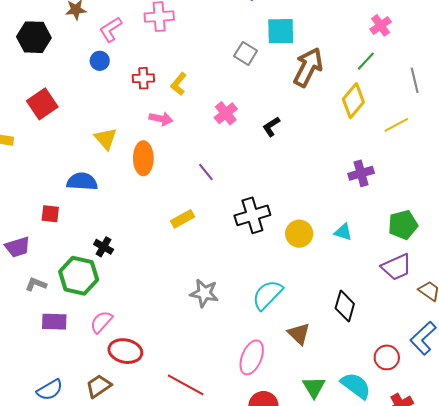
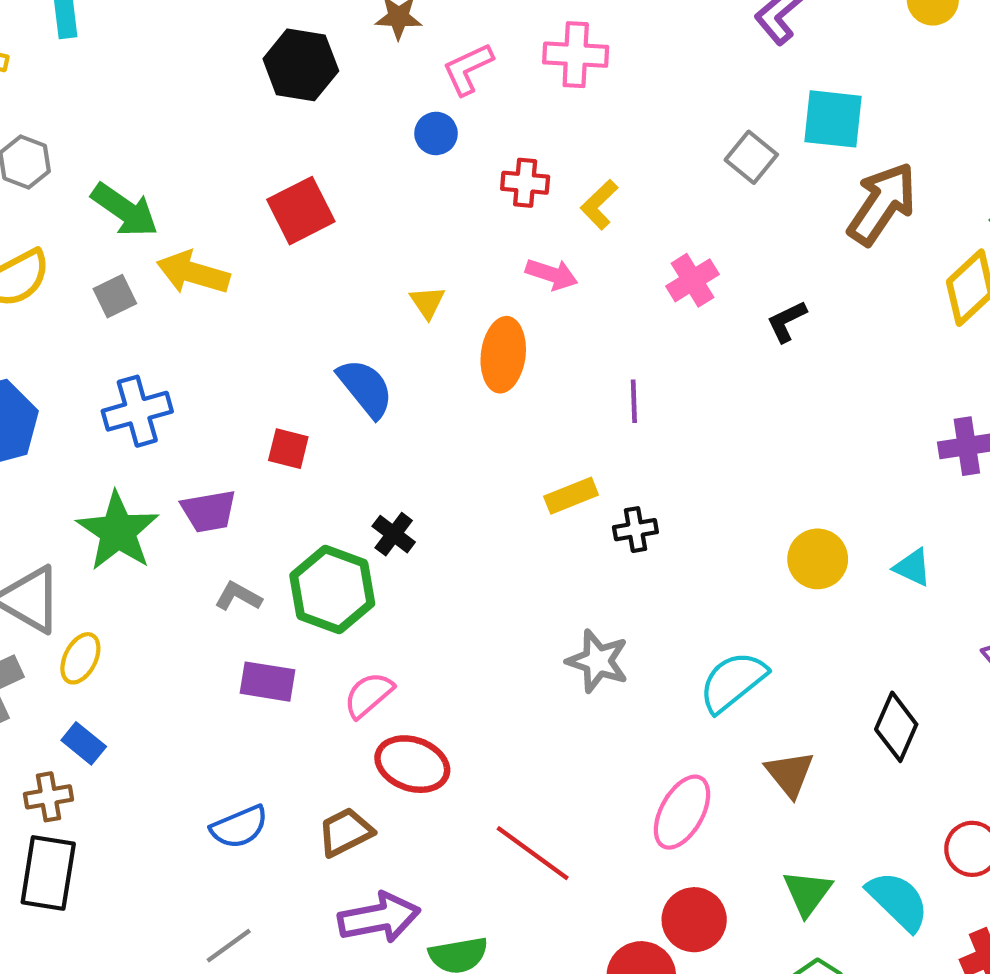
yellow triangle: (106, 139) -> (427, 302), size x0.7
purple line: (206, 172) -> (634, 401), turned 30
blue semicircle: (82, 182) -> (365, 388), turned 40
black cross: (252, 215) -> (635, 530), moved, size x0.6

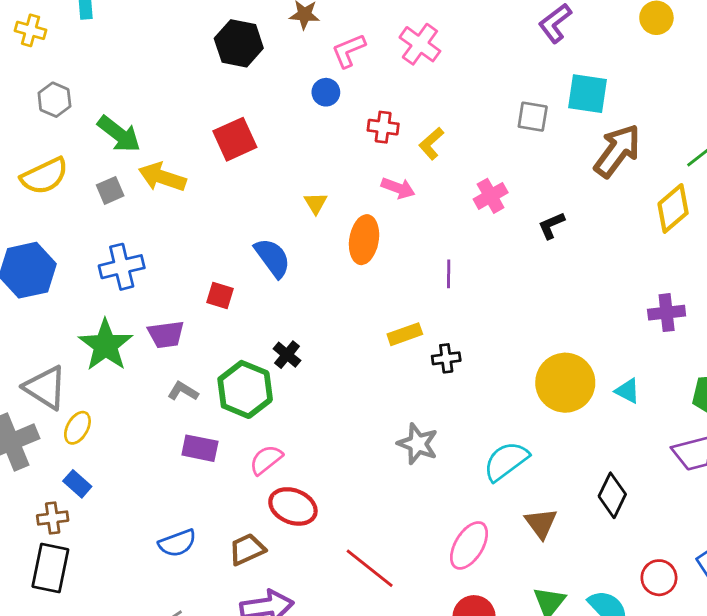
pink cross: (576, 55) -> (420, 44), turned 30
gray square: (751, 157) -> (533, 117), turned -32
yellow circle: (818, 559) -> (565, 383), size x1.5

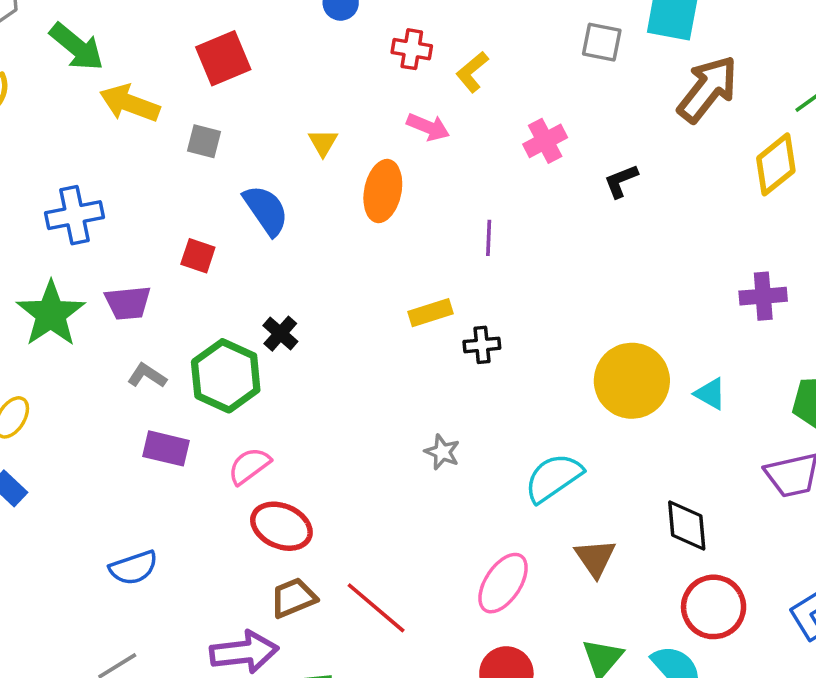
gray square: (110, 190) -> (204, 141), moved, turned 36
gray star: (418, 444) -> (442, 452), size x0.7
black diamond: (612, 495) -> (687, 525), turned -33
brown trapezoid: (247, 549) -> (293, 598), moved
red circle: (659, 578) -> (714, 607), moved, size x1.4

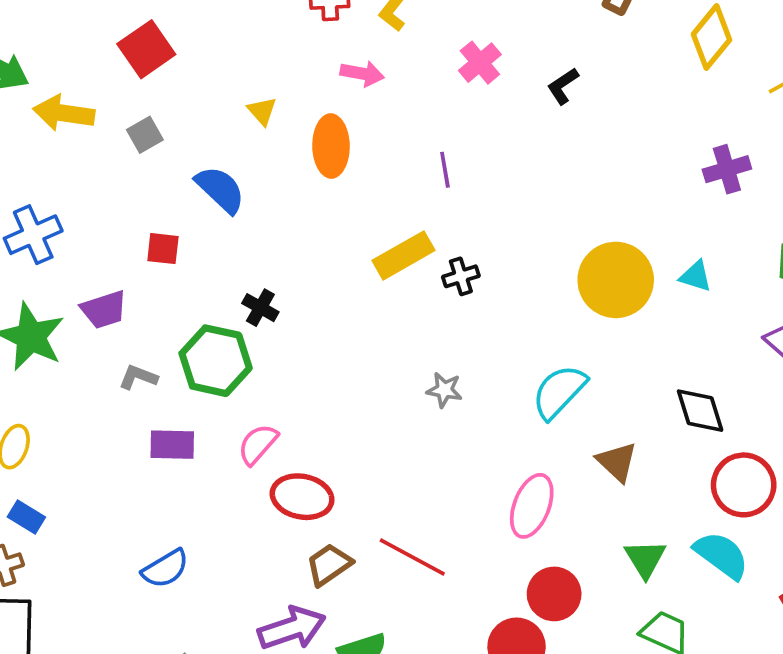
gray square: (204, 141) -> (145, 135), turned -32
yellow rectangle: (430, 313) -> (403, 255), size x1.4

